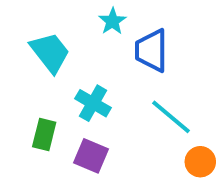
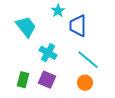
green rectangle: (44, 134) -> (23, 80), moved
orange circle: (200, 162) -> (85, 83), moved

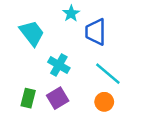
purple square: (47, 80) -> (58, 98), turned 36

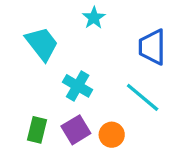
blue trapezoid: (96, 32) -> (152, 47), moved
orange circle: (104, 102) -> (112, 135), moved

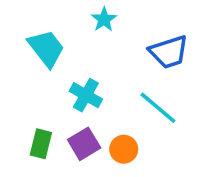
blue trapezoid: (152, 47) -> (169, 52), turned -108

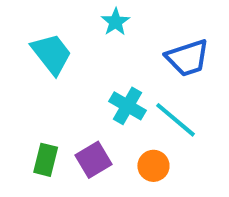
cyan cross: (86, 95) -> (127, 106), moved
orange circle: (124, 149) -> (153, 166), moved

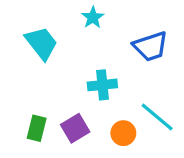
cyan cross: (127, 106) -> (102, 85), turned -36
cyan line: (175, 120) -> (157, 117), moved

